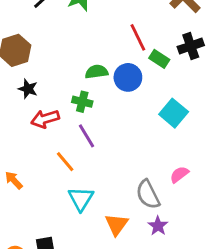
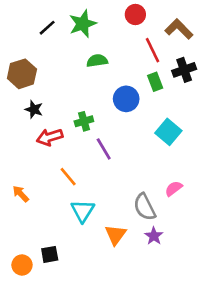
red line: (138, 37) -> (153, 50), moved
green rectangle: (159, 59) -> (155, 82), turned 36
green semicircle: (97, 72) -> (97, 61), moved
green cross: (82, 102) -> (84, 121), turned -30
purple line: (87, 136) -> (104, 149), moved

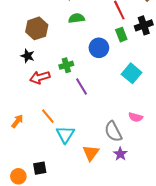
brown hexagon: (22, 74) -> (37, 28), moved
orange line: (68, 177) -> (48, 116), moved
pink semicircle: (174, 189) -> (136, 117), turned -128
orange arrow: (21, 194) -> (17, 121), turned 80

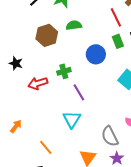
brown hexagon: (37, 28) -> (47, 35), moved
black star: (28, 56) -> (16, 63), moved
orange line: (48, 116) -> (46, 147), moved
cyan triangle: (65, 135) -> (72, 119), moved

